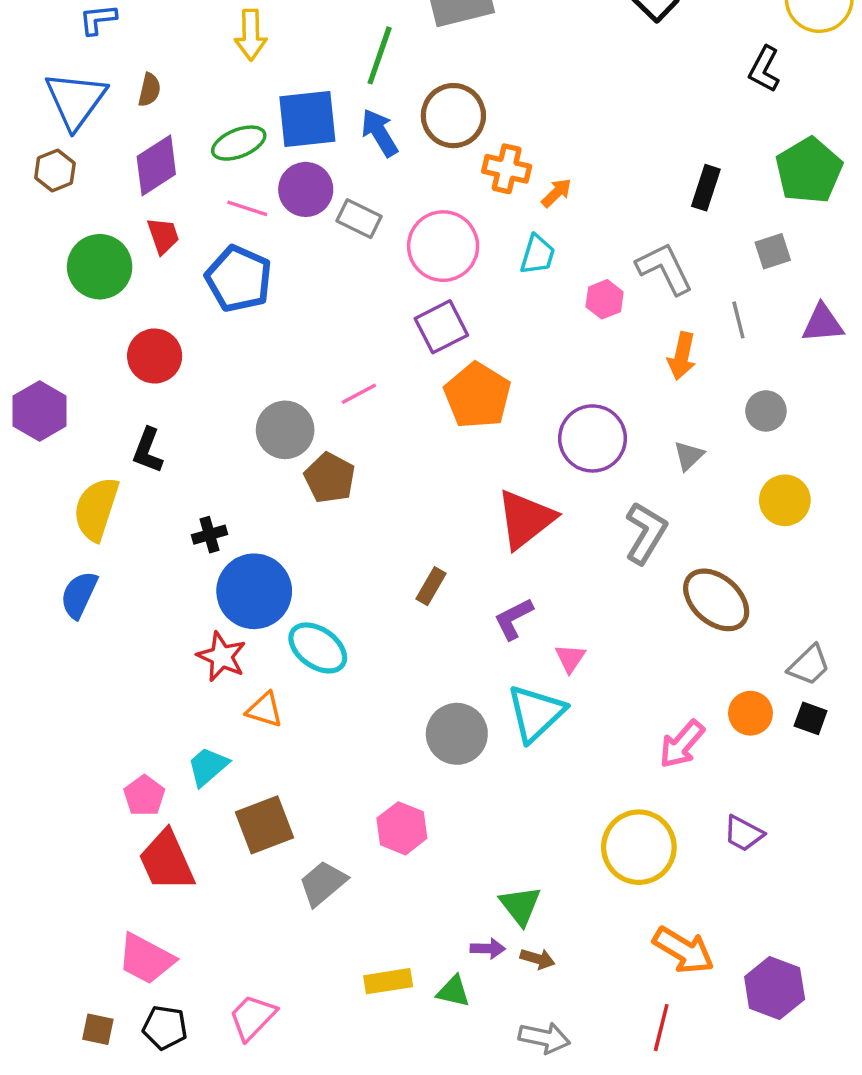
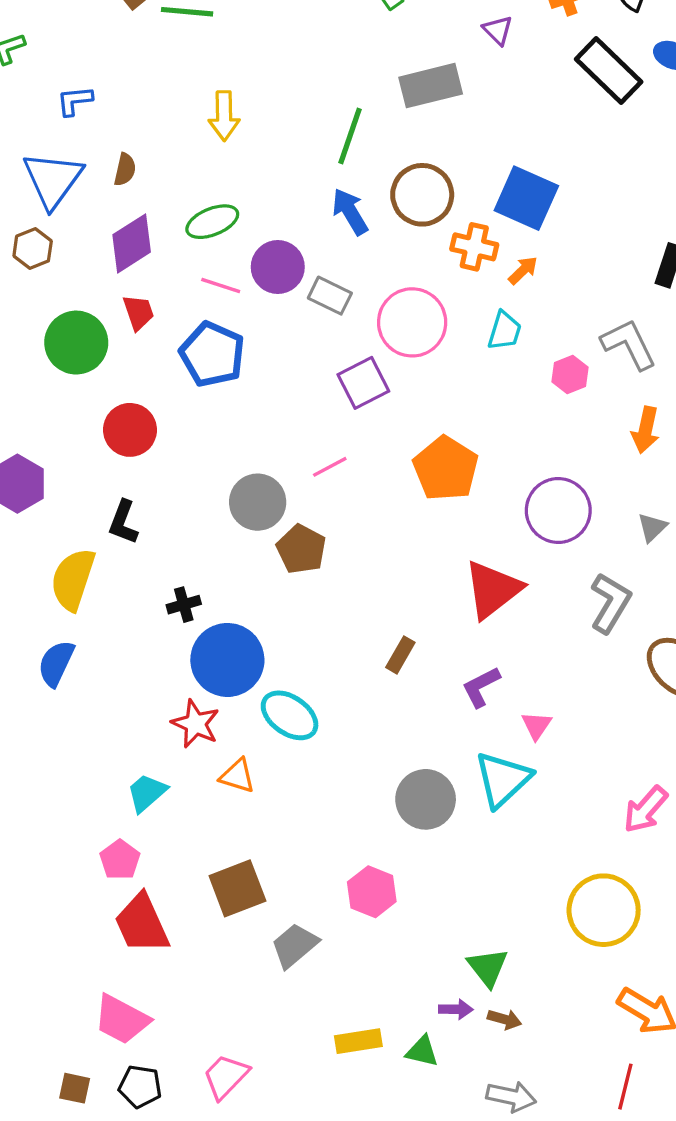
blue square: (307, 119) -> (526, 198), moved, turned 30
purple square: (441, 327) -> (363, 383), moved
cyan trapezoid: (208, 766) -> (147, 793), moved

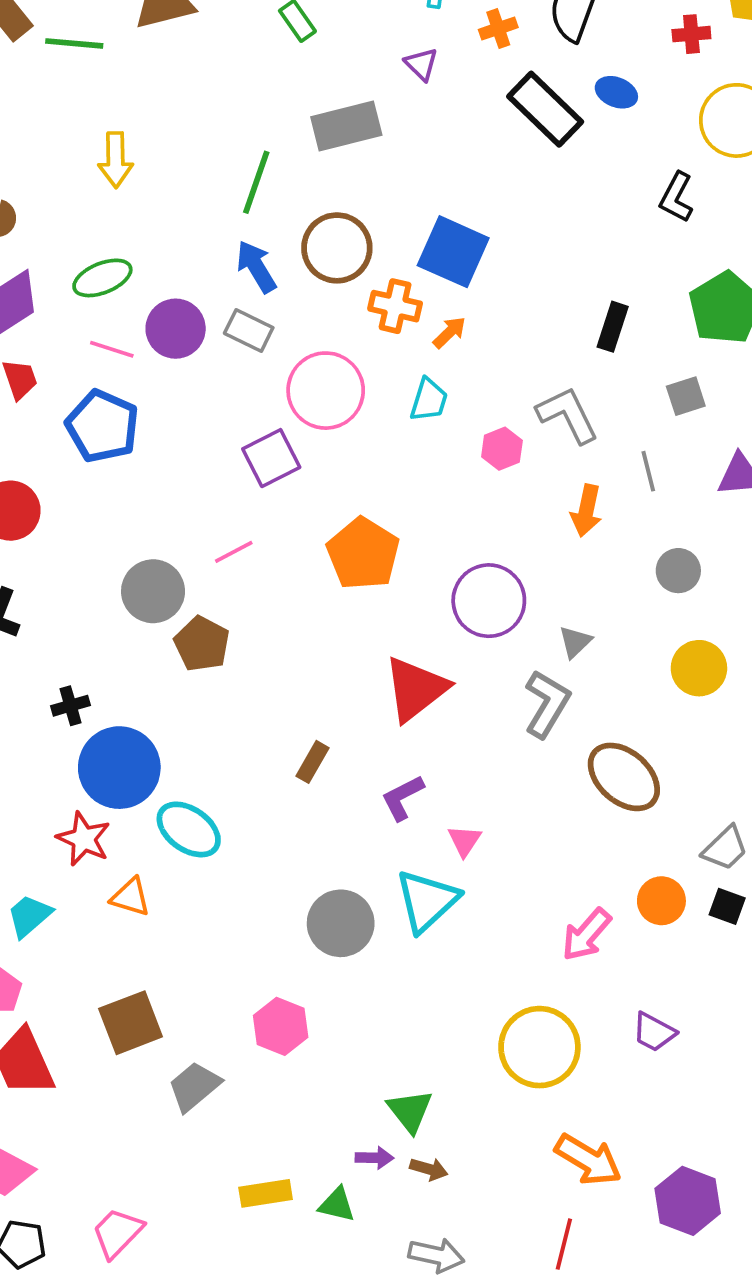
gray rectangle: (330, 296) -> (249, 330), moved
gray triangle: (652, 527) -> (575, 642), moved

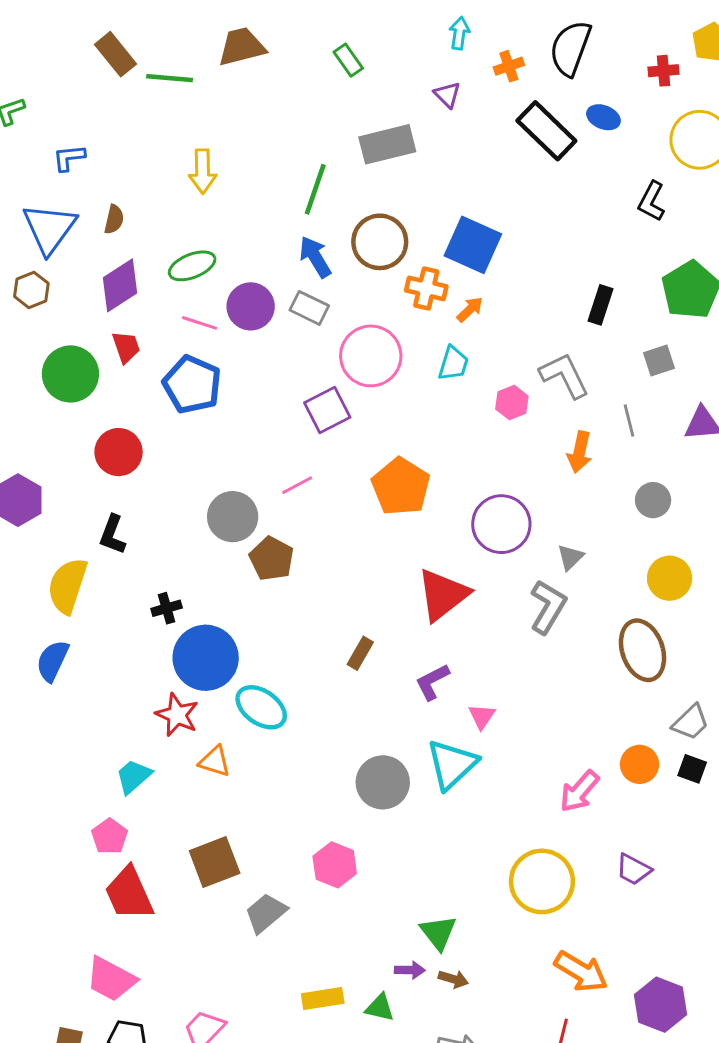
brown ellipse: (624, 777) -> (642, 650), moved, turned 30

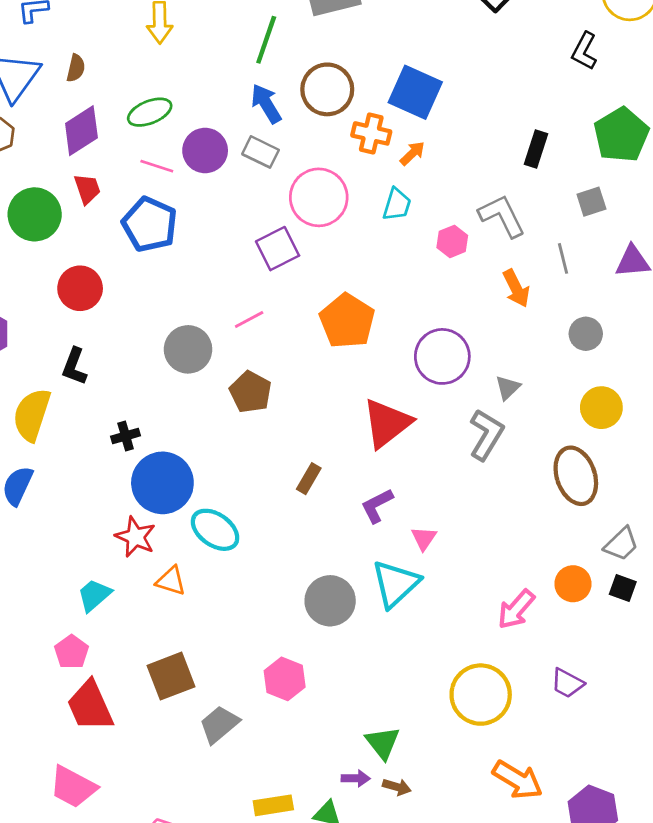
orange arrow: (579, 452) -> (516, 288), turned -39
brown pentagon: (272, 559) -> (251, 392), moved

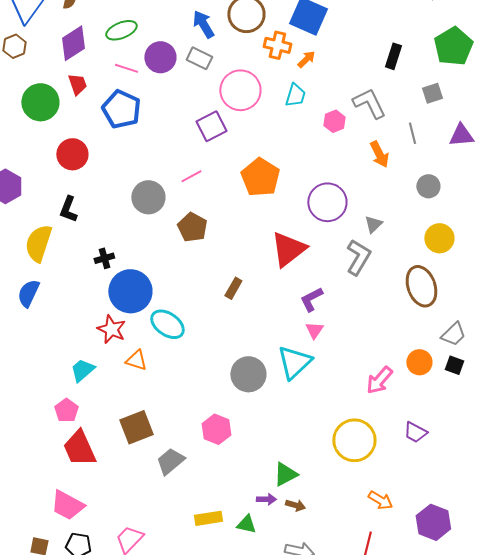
purple L-shape: (377, 506) -> (311, 299), moved
green triangle: (383, 743) -> (285, 474), turned 40
orange arrow: (518, 780) -> (380, 500), size x0.7

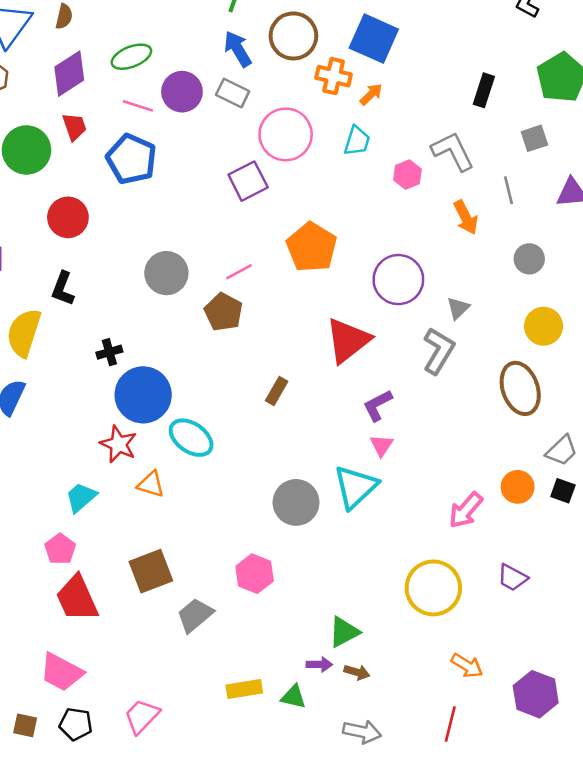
pink line: (191, 176) -> (239, 272), moved

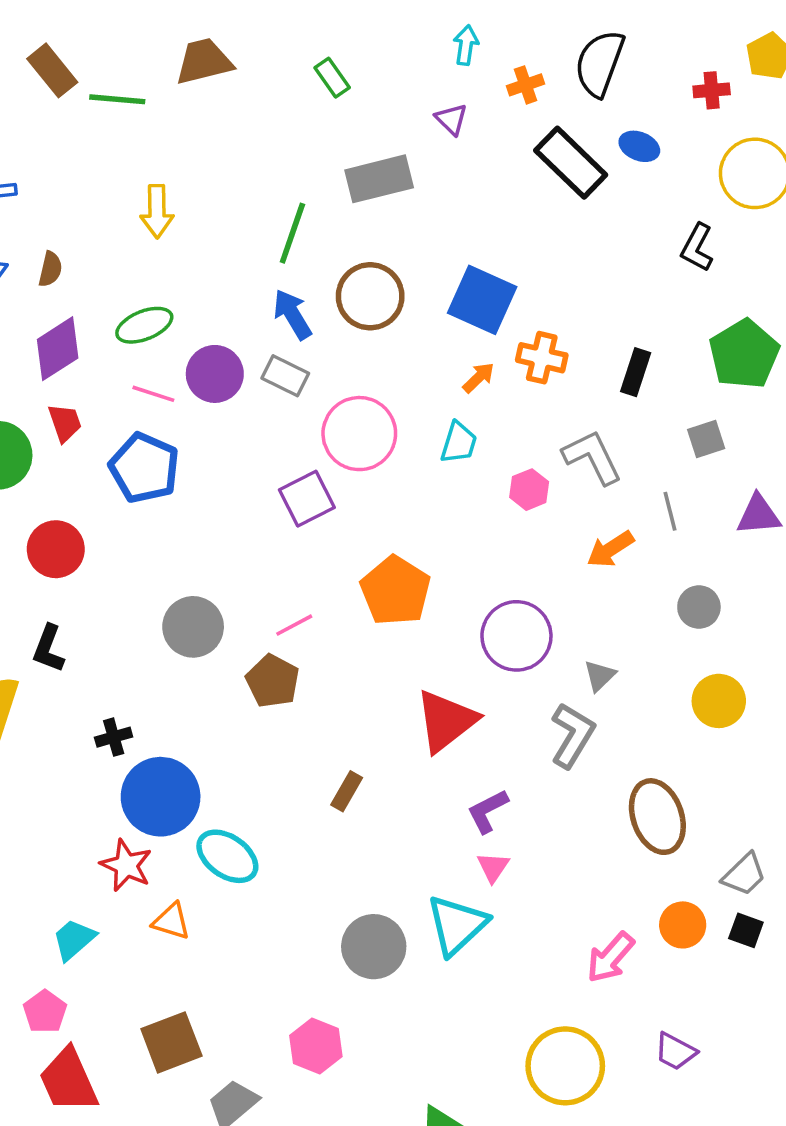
orange cross: (334, 76) -> (542, 358), moved
orange arrow: (466, 217) -> (610, 549), turned 84
brown ellipse: (520, 388) -> (657, 817), moved

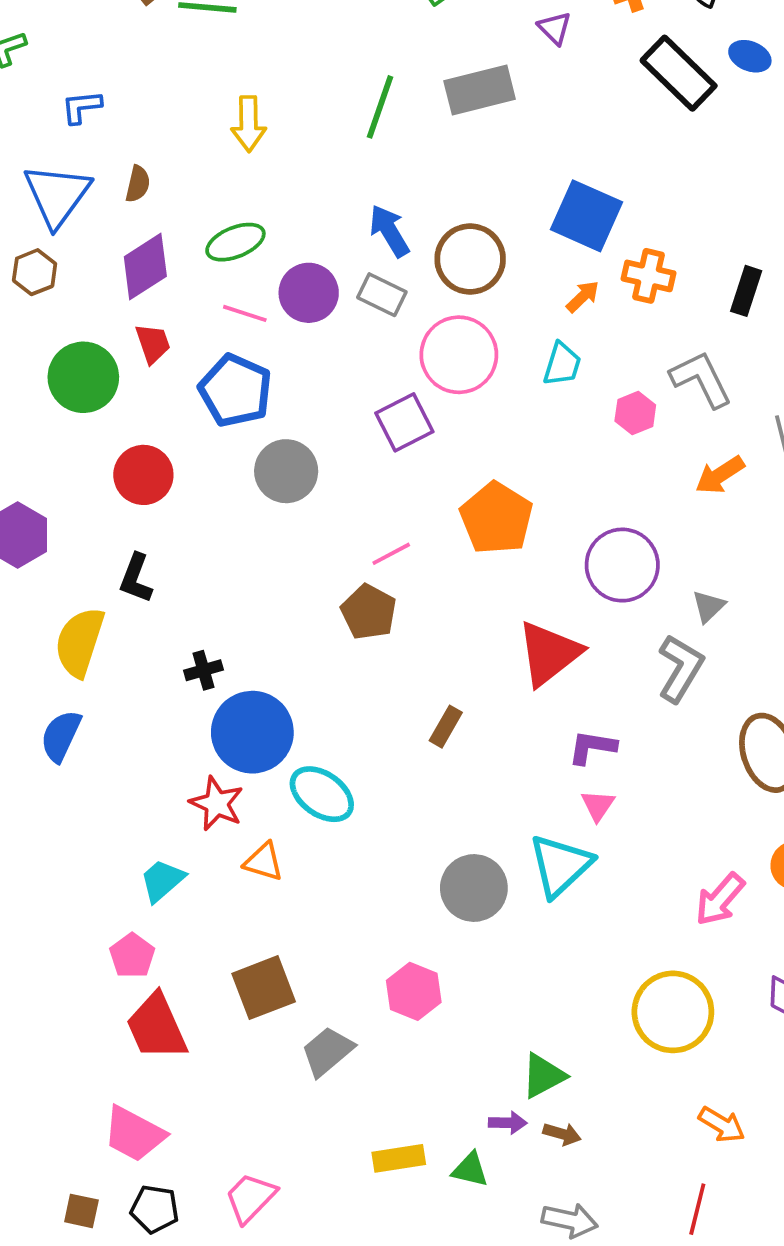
green line: (292, 233) -> (380, 107), moved
brown circle: (370, 296) -> (470, 259), moved
gray circle: (193, 627) -> (286, 471), moved
purple L-shape: (488, 811) -> (592, 747), turned 36

